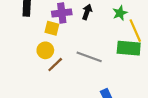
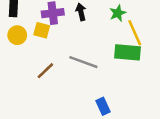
black arrow: (87, 12) -> (81, 12), turned -32
yellow circle: (45, 50) -> (17, 35), moved

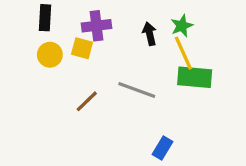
black arrow: (81, 12) -> (150, 34), moved
yellow line: (135, 33) -> (183, 53), moved
blue rectangle: (103, 106) -> (162, 148), turned 56

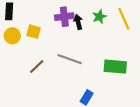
purple cross: (97, 26) -> (64, 17), moved
yellow line: (183, 53) -> (124, 19), moved
green rectangle: (195, 77) -> (115, 67), moved

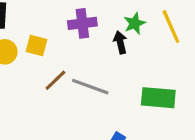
black arrow: (78, 22) -> (120, 42), moved
brown line: (37, 67) -> (55, 80), moved

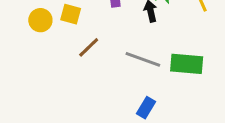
gray line: (90, 87) -> (143, 59), moved

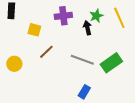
yellow circle: (40, 20) -> (14, 64), moved
green rectangle: (187, 64) -> (111, 63), turned -40

